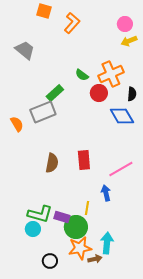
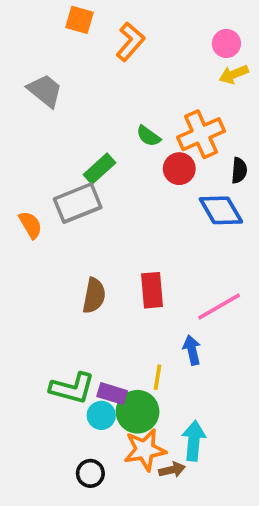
cyan circle: (33, 229) -> (101, 415), moved

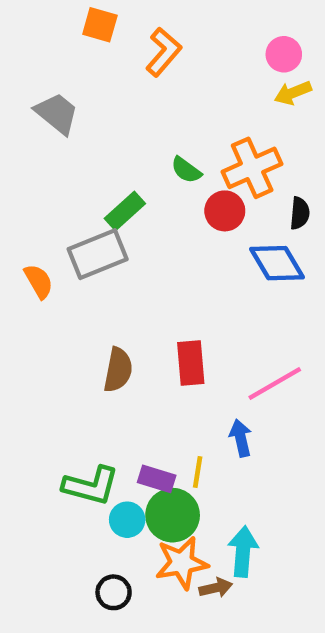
purple rectangle: (112, 394) -> (157, 479), moved

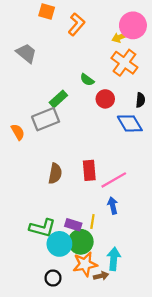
pink circle: (284, 54) -> (133, 25), size x1.6
yellow arrow: (293, 93) -> (120, 37), moved
orange cross: (252, 168) -> (124, 63), moved, turned -30
pink line: (275, 383) -> (114, 180), moved
cyan circle: (127, 520) -> (59, 244), size x1.5

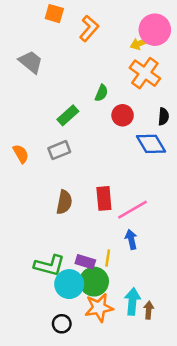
green semicircle: (87, 80) -> (101, 93), turned -104
gray rectangle: (46, 119) -> (59, 150), moved, size x0.7
brown arrow: (101, 276) -> (149, 310), moved, turned -72

